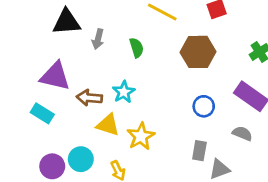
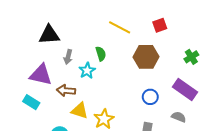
gray arrow: (98, 39) -> (68, 57), moved
cyan star: (124, 92) -> (87, 71), moved

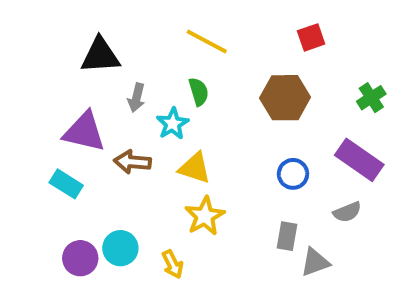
yellow line: (120, 27) -> (207, 41), moved
yellow triangle: (80, 111) -> (195, 168), moved
gray semicircle: (179, 117) -> (347, 212), turned 136

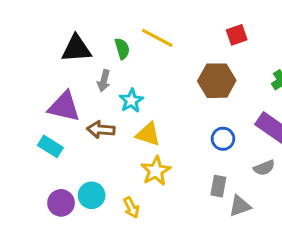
green semicircle: (199, 92) -> (122, 49), moved

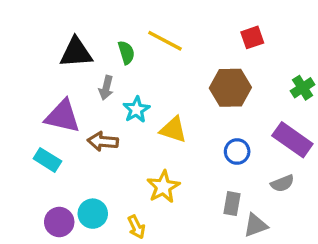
yellow triangle: (148, 134) -> (173, 130), moved

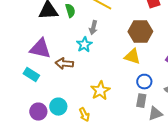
green semicircle: (126, 52) -> (70, 11), moved
gray arrow: (106, 88) -> (93, 28), moved
yellow triangle: (173, 130) -> (132, 57), moved
blue circle: (237, 152) -> (144, 82), moved

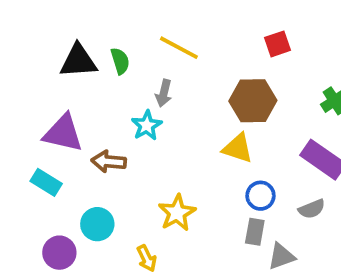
cyan circle: (58, 107) -> (97, 224), moved

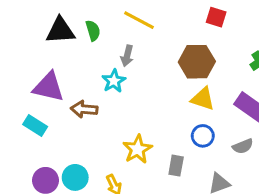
red square: (278, 44) -> (216, 17), turned 36
yellow triangle: (238, 148) -> (203, 99), moved
cyan circle: (97, 224) -> (75, 177), moved
gray rectangle: (255, 232) -> (176, 166), moved

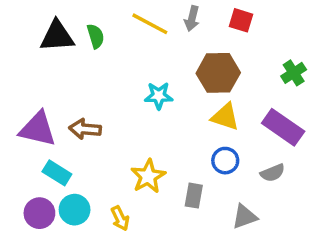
gray arrow: (127, 56) -> (192, 19), moved
cyan star: (114, 81) -> (159, 96), moved, turned 30
purple triangle: (48, 87) -> (38, 129), moved
cyan rectangle: (35, 125) -> (57, 173), moved

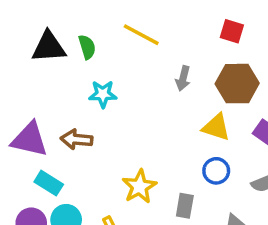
gray arrow: (192, 19) -> (183, 78), moved
brown hexagon: (218, 73) -> (237, 84), moved
cyan star: (159, 96) -> (103, 94), moved

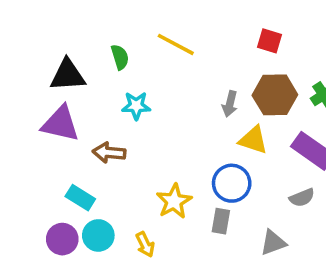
black triangle: (49, 47) -> (68, 75), moved
gray arrow: (183, 78) -> (230, 104), moved
purple triangle: (29, 139) -> (60, 124), moved
blue circle: (216, 171) -> (232, 183), moved, size x1.4

